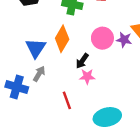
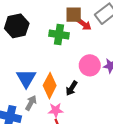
orange diamond: (62, 39) -> (50, 86), moved
pink star: (87, 76) -> (56, 110), moved

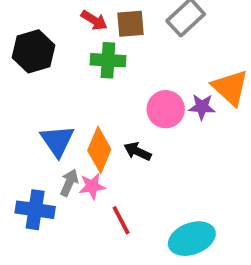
red arrow: (84, 24) -> (94, 20), moved
black arrow: (72, 88) -> (138, 151), turned 88
pink star: (56, 110) -> (92, 186), moved

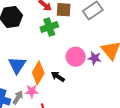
green cross: (108, 60) -> (49, 27), turned -30
gray arrow: (69, 183) -> (18, 97), moved

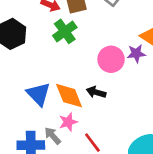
orange diamond: (38, 73) -> (69, 96), turned -35
gray arrow: (18, 97) -> (53, 136), turned -56

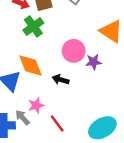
purple star: (136, 54) -> (94, 62), moved
orange diamond: (69, 96) -> (30, 65), moved

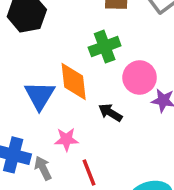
green cross: (33, 26) -> (105, 47), moved
gray arrow: (22, 117) -> (43, 168), moved

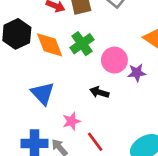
orange diamond: (74, 81) -> (50, 45), moved

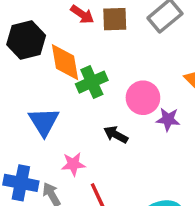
green cross: (82, 44) -> (92, 82), moved

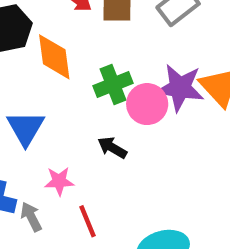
green cross: (92, 82) -> (113, 85), moved
purple star: (168, 119) -> (180, 88), moved, size x1.6

